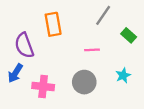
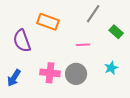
orange rectangle: (53, 24) -> (48, 22), turned -60
blue arrow: (15, 73) -> (14, 78), moved
pink cross: (43, 87) -> (50, 73), moved

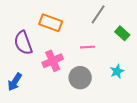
pink cross: (50, 73) -> (53, 61), moved, turned -30

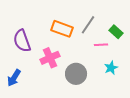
gray line: (98, 14) -> (88, 25), moved
orange rectangle: (51, 23) -> (62, 29), moved
pink line: (87, 47) -> (101, 45), moved

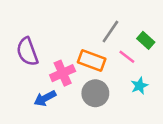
orange rectangle: (62, 29) -> (92, 60), moved
pink line: (101, 45) -> (127, 57), turned 40
blue arrow: (14, 78) -> (45, 98), moved, turned 30

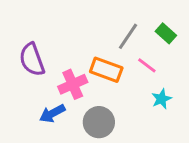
green rectangle: (146, 40) -> (166, 33), moved
gray circle: (95, 93) -> (99, 122), moved

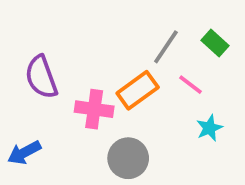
orange rectangle: (106, 70) -> (138, 90), turned -56
pink cross: (73, 84) -> (94, 109), turned 32
blue arrow: (52, 113) -> (24, 153), moved

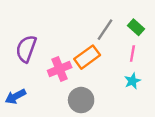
purple semicircle: (41, 77) -> (26, 49), turned 40
pink line: (190, 85) -> (132, 53), moved, turned 63
pink cross: (94, 109) -> (60, 69), turned -30

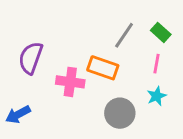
orange rectangle: (87, 57) -> (103, 68), turned 55
pink cross: (60, 69) -> (70, 82), turned 30
gray circle: (81, 100) -> (120, 113), moved

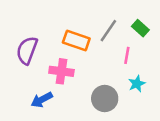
pink line: (157, 64) -> (127, 55), moved
orange rectangle: (103, 68) -> (76, 41), moved
blue arrow: (18, 114) -> (42, 100), moved

